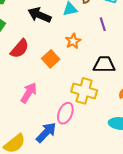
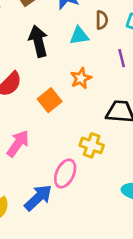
black arrow: (40, 15) -> (38, 41), turned 50
yellow cross: (84, 91) -> (92, 145), size x0.7

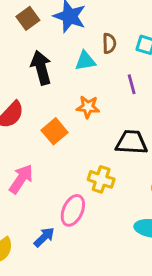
orange star: (81, 78) -> (88, 107), turned 30
blue arrow: (38, 198) -> (44, 237), size x0.7

